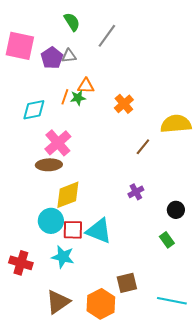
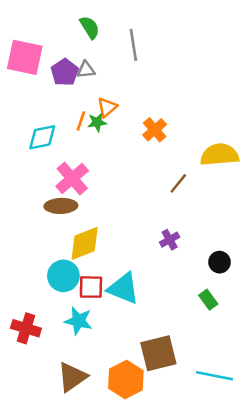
gray line: (107, 36) -> (133, 45), turned -45
orange triangle: (86, 86) -> (107, 107), turned -42
brown square: (127, 283) -> (158, 353), size x1.4

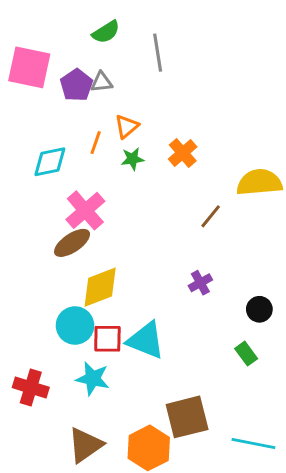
green semicircle: (90, 27) -> (106, 32), turned 90
green star: (97, 122) -> (133, 159), moved
brown ellipse: (61, 206) -> (72, 243), turned -32

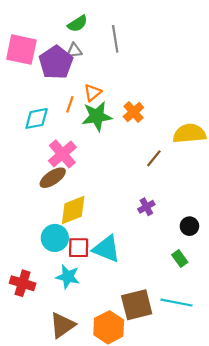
gray triangle: (102, 82) -> (74, 51), moved
purple pentagon: (76, 85) -> (56, 62), size x1.4
green star: (133, 159) -> (97, 116), size x1.8
cyan line: (253, 443) -> (177, 303), moved

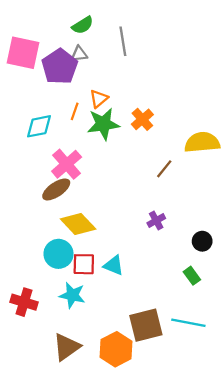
yellow diamond: (73, 210) -> (78, 224), turned 68
cyan triangle: (107, 249) -> (114, 265), size x0.7

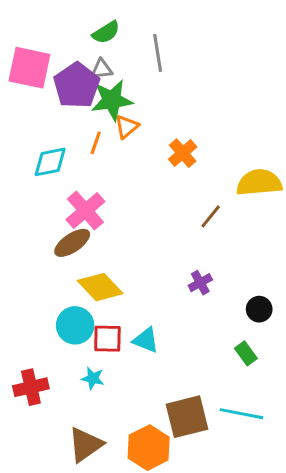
green star: (103, 124) -> (112, 100), moved
cyan star: (72, 295) -> (93, 378), size x0.7
red cross: (24, 302) -> (31, 387), turned -30

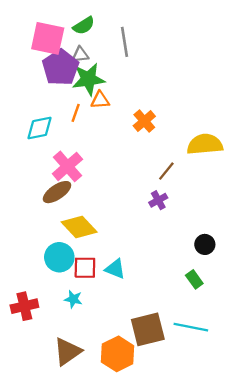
pink square: (29, 68) -> (48, 38), moved
orange triangle: (127, 127) -> (100, 100), turned 36
purple cross: (200, 283) -> (158, 200), moved

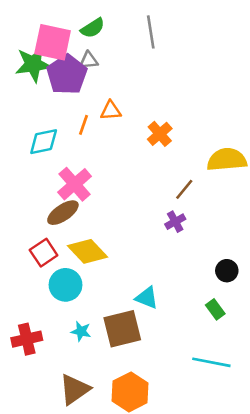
gray line: (125, 42) -> (151, 32), moved
green star: (88, 79) -> (33, 64), moved
red square: (85, 268) -> (44, 253), moved, turned -35
cyan triangle: (115, 269) -> (147, 298), moved
brown square: (148, 329) -> (122, 329), moved

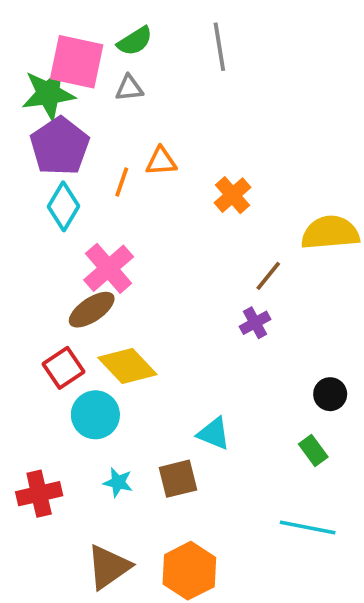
purple pentagon: (67, 75) -> (60, 146), moved
cyan diamond: (44, 142) -> (63, 206), turned -48
brown square: (122, 329) -> (178, 479), size x0.7

